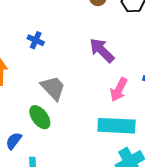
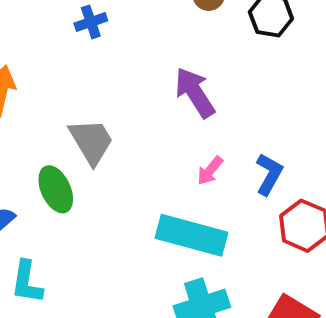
blue cross: (36, 40) -> (91, 22), moved, turned 35
pink arrow: (119, 90) -> (210, 171), size x0.7

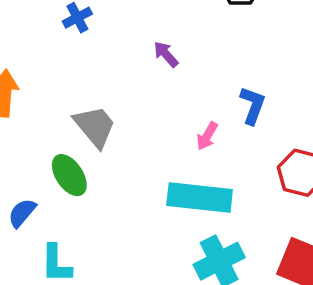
purple arrow: (195, 93) -> (166, 54), moved, size x0.6
blue L-shape: (269, 174) -> (253, 105), moved

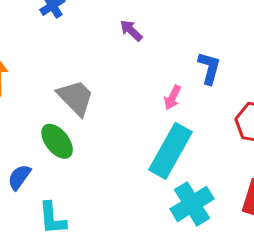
cyan rectangle: (200, 198) -> (171, 151), turned -62

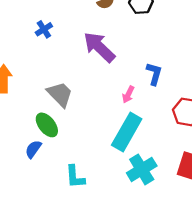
purple arrow: (131, 30) -> (99, 47), size x2.0
blue semicircle: (19, 177) -> (33, 149), moved
cyan L-shape: (52, 218) -> (75, 177), moved

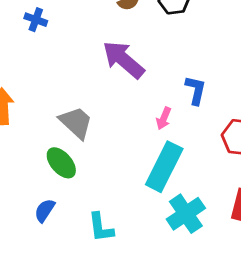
blue cross: (44, 29) -> (36, 20), moved, turned -35
blue semicircle: (33, 149) -> (45, 210), moved

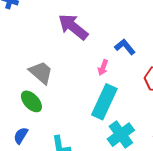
blue L-shape: (196, 90) -> (125, 47), turned -50

